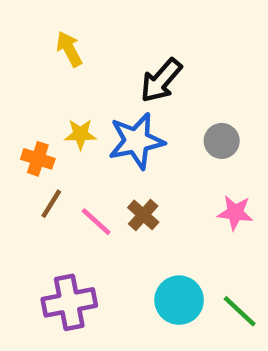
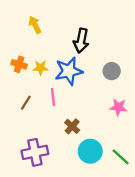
black arrow: (161, 80) -> (81, 41), turned -30
orange cross: (38, 159) -> (19, 64), moved
brown cross: (143, 215) -> (72, 126), moved
pink line: (96, 222) -> (53, 97), moved, turned 42

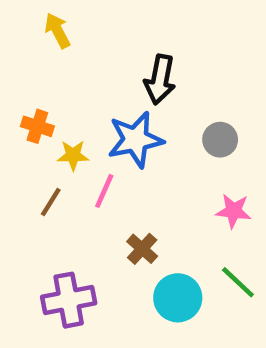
yellow arrow: (35, 25) -> (57, 30), moved
yellow star: (41, 68) -> (73, 155), moved
pink line: (53, 97) -> (104, 191), turned 30
green line: (121, 157) -> (238, 282), moved

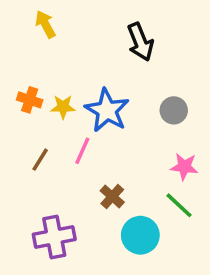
black arrow: (160, 80) -> (140, 42), moved, turned -33
blue star: (135, 140) -> (107, 110), turned -30
yellow star: (73, 155) -> (63, 107), moved
green line: (238, 282) -> (179, 205), moved

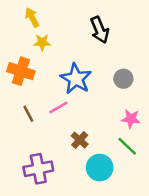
orange cross: (30, 100) -> (21, 71), size x1.5
yellow star: (63, 107) -> (42, 42), moved
pink line: (82, 151) -> (58, 107), turned 36
brown line: (40, 160) -> (28, 114), turned -60

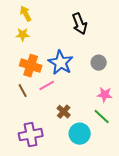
yellow star: (42, 42) -> (23, 35), moved
orange cross: (21, 71) -> (31, 66), moved

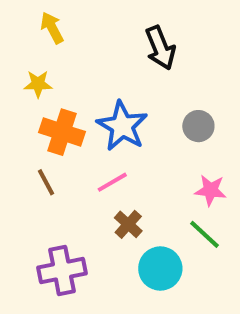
yellow star: (23, 35) -> (38, 84), moved
pink line: (47, 86) -> (112, 182), moved

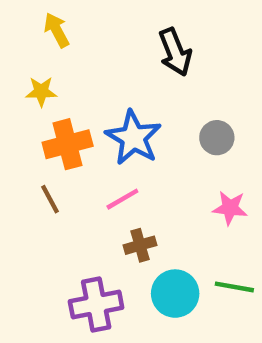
orange cross: (62, 132) -> (68, 144), turned -33
brown cross: (128, 224) -> (140, 245), turned 32
green line: (204, 234) -> (234, 287), moved, turned -33
purple cross: (62, 271) -> (96, 304), moved

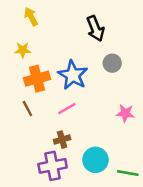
gray circle: (217, 138) -> (112, 63), moved
brown cross: (140, 245) -> (62, 140), moved
green line: (234, 287) -> (128, 173), moved

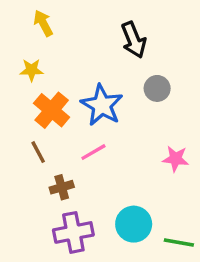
orange cross: (37, 79) -> (52, 110), turned -35
brown cross: (62, 140) -> (62, 187), moved

